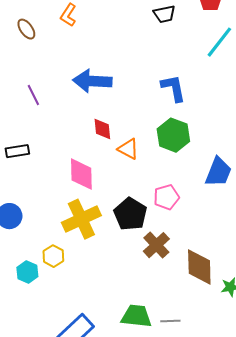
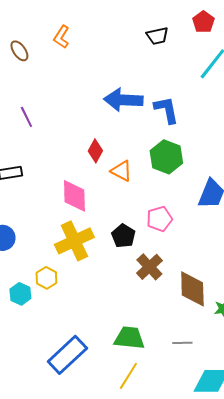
blue arrow: (92, 81) -> (123, 100), moved
red diamond: (102, 129) -> (95, 151), turned 35
black pentagon: (130, 214) -> (123, 236), size x0.7
gray line: (170, 321) -> (182, 343), moved

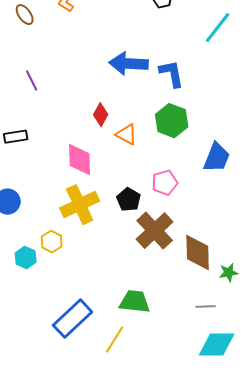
brown cross: (149, 267) -> (155, 231), size x1.4
gray line: (182, 343) -> (206, 307), moved
yellow line: (128, 376) -> (115, 340), moved

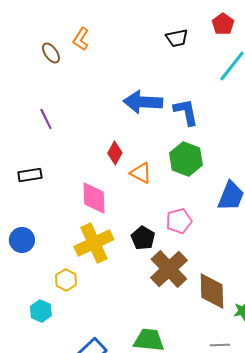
brown ellipse: (25, 15) -> (51, 53), moved
cyan hexagon: (26, 258) -> (41, 311), moved

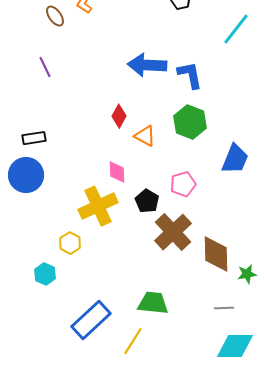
purple line: (46, 119) -> (45, 67), moved
pink diamond: (94, 198) -> (117, 172), moved, size x0.7
blue circle: (22, 240) -> (26, 175), moved, size x1.4

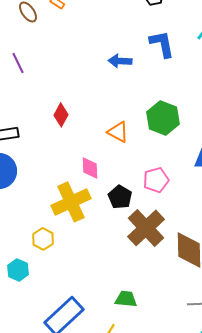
blue arrow: (147, 65) -> (120, 61), size x0.6
blue L-shape: (190, 75) -> (162, 44), moved
red diamond: (119, 116) -> (61, 115), moved
green trapezoid: (153, 303) -> (126, 299), size x0.7

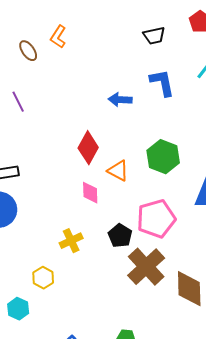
red diamond: (61, 115) -> (88, 148), moved, size x1.4
pink diamond: (90, 168) -> (90, 193), moved
pink pentagon: (156, 180) -> (156, 219), size x1.5
yellow cross: (71, 202) -> (71, 241), size x0.6

